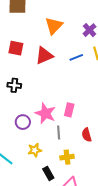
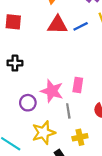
red triangle: (44, 55) -> (57, 25), moved, turned 30
yellow star: (35, 150) -> (44, 133), size x1.5

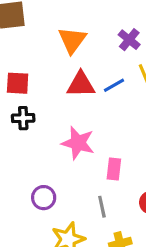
black cross: (15, 63) -> (23, 118), moved
pink star: (52, 91) -> (78, 143), moved

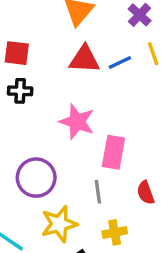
pink rectangle: (114, 169) -> (113, 152), size x1.4
purple circle: (44, 198) -> (36, 178), size x1.5

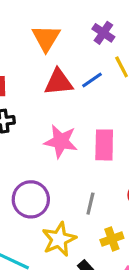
pink rectangle: (113, 152) -> (104, 145), moved
gray line: (98, 192) -> (90, 204), turned 30

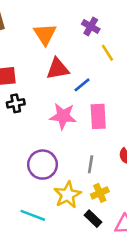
blue line: (92, 80) -> (82, 85), moved
yellow cross: (112, 239) -> (100, 193), moved

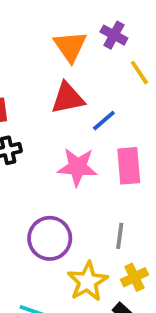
orange triangle: (45, 34) -> (70, 46), moved

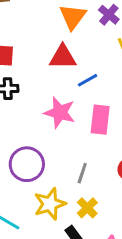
yellow cross: (134, 277) -> (87, 208), turned -30

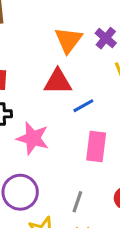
pink star: (60, 113) -> (33, 138), moved

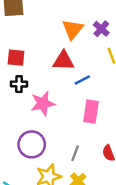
pink star: (33, 138) -> (43, 103), turned -30

